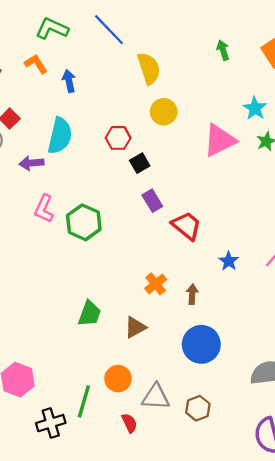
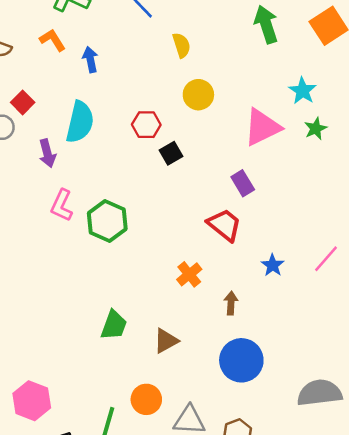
green arrow: (223, 50) -> (266, 24), size x1.6
yellow semicircle: (149, 68) -> (181, 45), size x0.7
purple arrow: (31, 163) -> (47, 153), turned -100
purple rectangle: (152, 201) -> (243, 183), moved
orange cross: (156, 284) -> (189, 274), moved

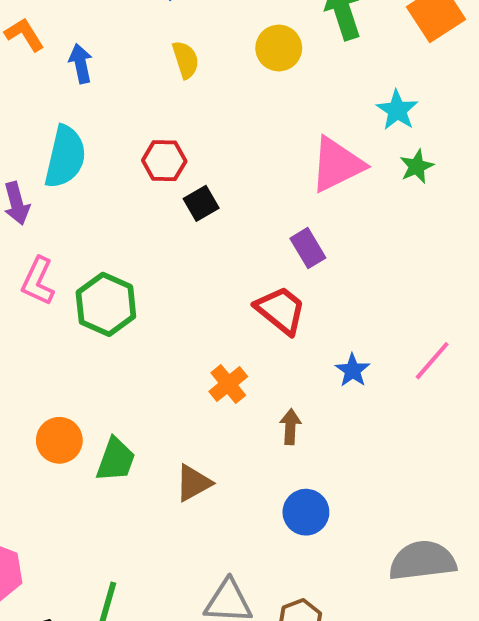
yellow semicircle: (181, 45) -> (186, 60), moved
yellow circle: (198, 95) -> (279, 48), moved
blue circle: (241, 360) -> (306, 512), size x0.7
orange circle: (146, 399) -> (59, 440), moved

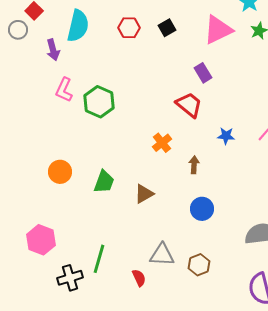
black square: (201, 203) -> (167, 28), moved
blue star: (353, 370) -> (226, 136), turned -30
orange circle: (59, 440) -> (60, 172), moved

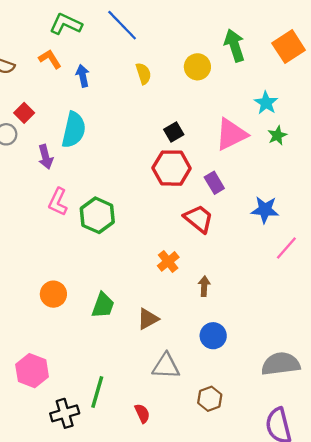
red hexagon: (129, 28) -> (172, 168), moved, size x1.5
blue star: (226, 136) -> (265, 210), moved, size x1.4
gray triangle: (162, 255) -> (166, 366), moved

